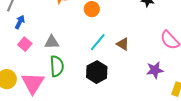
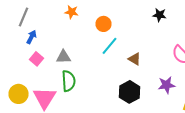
cyan line: (98, 42) -> (110, 46), moved
black hexagon: (97, 72) -> (130, 92), moved

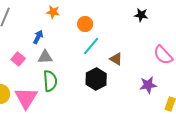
blue arrow: (32, 37) -> (38, 37), moved
black hexagon: (130, 92) -> (96, 79), moved

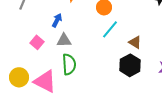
black hexagon: (96, 79) -> (130, 65), moved
pink triangle: (26, 98) -> (45, 81), turned -35

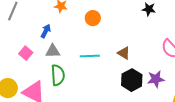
cyan line: (110, 29) -> (90, 56), moved, turned 48
black hexagon: (130, 65) -> (132, 80), moved

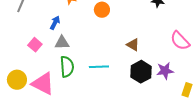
cyan line: (90, 56) -> (99, 67), moved

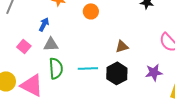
brown triangle: (133, 45) -> (122, 46), turned -48
black hexagon: (141, 72) -> (117, 73), moved

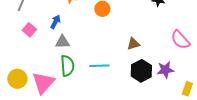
pink square: (24, 46) -> (29, 30), moved
black hexagon: (117, 73) -> (141, 71), moved
pink triangle: (32, 85) -> (43, 83), turned 45

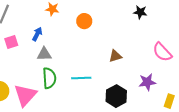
pink square: (29, 30) -> (11, 42), turned 32
black hexagon: (141, 71) -> (116, 96), moved

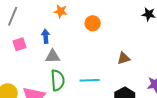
blue arrow: (37, 34) -> (46, 36), turned -32

